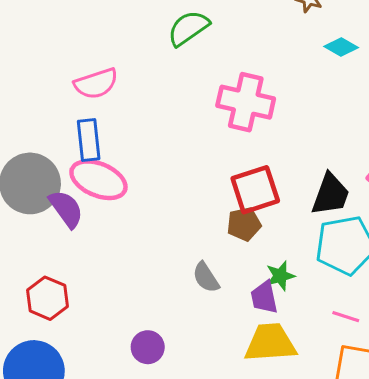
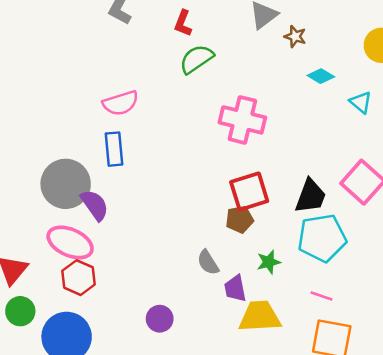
pink ellipse: (98, 180) -> (70, 242), moved
purple trapezoid: (264, 297) -> (235, 288), moved

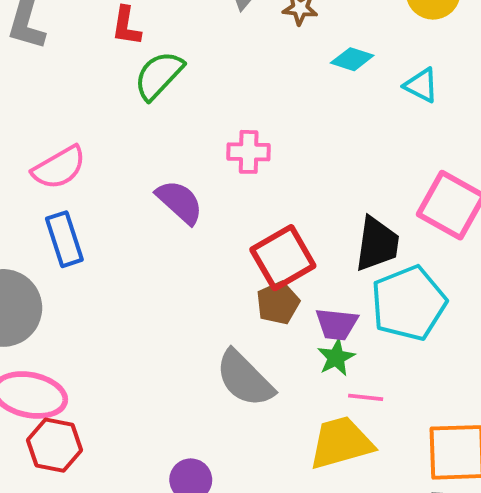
pink cross: (242, 120) -> (249, 152), size x0.6
purple semicircle: (95, 205) -> (180, 202), moved
gray semicircle: (208, 262) -> (245, 379), size x1.6
purple trapezoid: (235, 288) -> (337, 324), moved, turned -60
pink line: (322, 296) -> (366, 397), moved

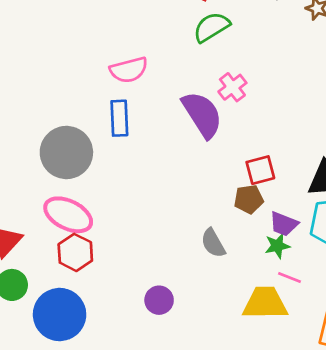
pink cross: (249, 152) -> (232, 87), moved, turned 36
purple semicircle: (180, 202) -> (202, 115), size x1.4
red square: (283, 258) -> (260, 170), size x0.7
gray semicircle: (245, 379) -> (213, 243), size x0.7

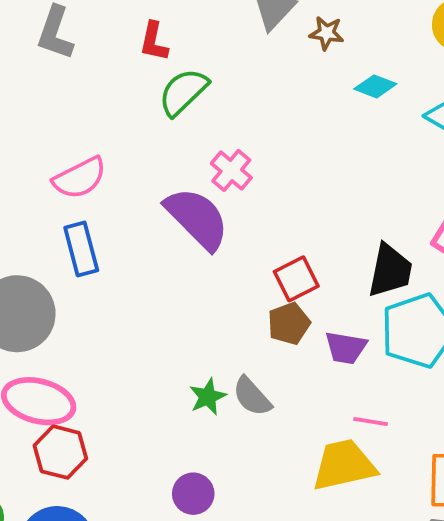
green star: (277, 246) -> (208, 397), moved

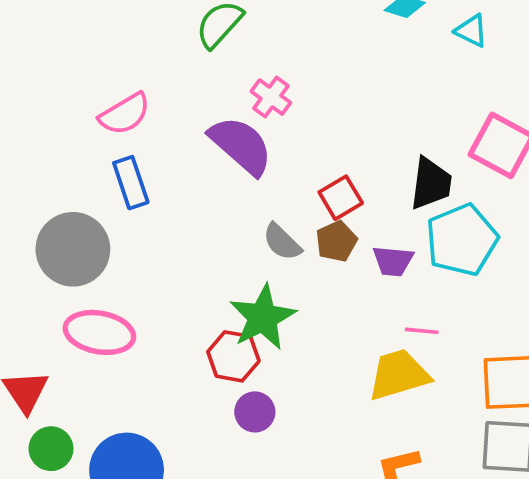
green star: (208, 397) -> (263, 317), size x1.8
gray semicircle: (252, 397) -> (282, 242), moved
red hexagon: (60, 452) -> (233, 356), moved

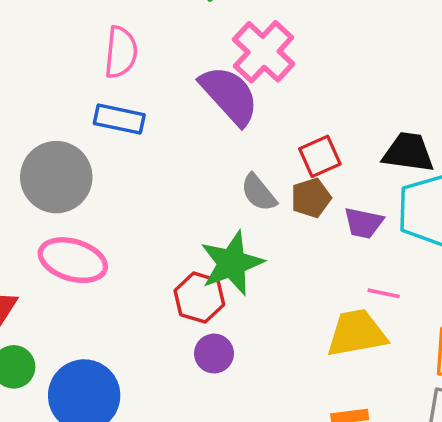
pink cross: (271, 97) -> (264, 52), size x1.6
pink semicircle: (125, 114) -> (121, 52), turned -60
blue rectangle: (131, 183) -> (119, 119), turned -66
black trapezoid: (431, 183) -> (408, 152), turned -96

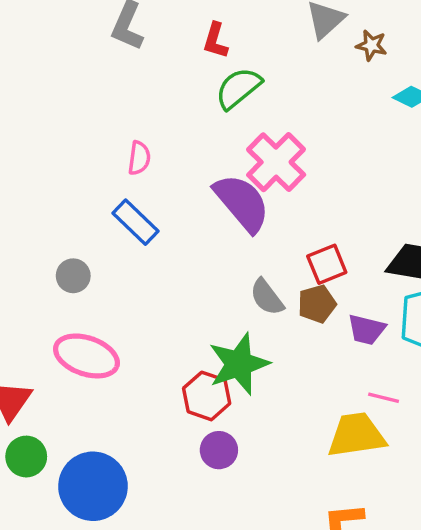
pink semicircle: (121, 52) -> (139, 158), size x0.7
blue rectangle: (119, 119) -> (136, 222), turned 30
gray circle: (56, 177) -> (73, 276), size x0.5

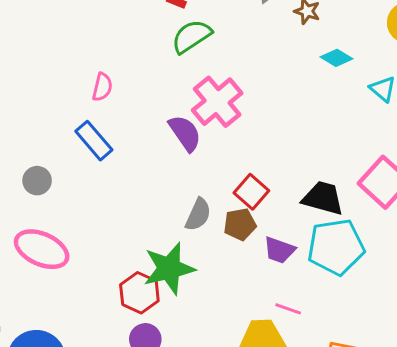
purple semicircle: (242, 203) -> (185, 133), size x0.7
red square: (327, 264) -> (251, 192), turned -32
gray semicircle: (267, 297) -> (198, 215), turned -124

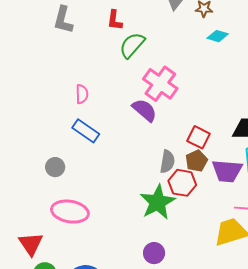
cyan diamond: (337, 58) -> (218, 36), moved
purple trapezoid: (279, 250) -> (227, 171), size x1.4
red hexagon: (139, 293) -> (182, 183), moved

